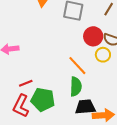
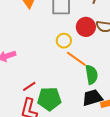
yellow circle: (103, 55) -> (64, 41), moved
green semicircle: (76, 87) -> (92, 75), moved

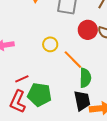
yellow circle: (64, 41) -> (50, 44), moved
black trapezoid: (92, 98) -> (82, 101), turned 85

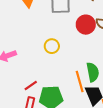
orange line: (73, 60) -> (80, 81), moved, turned 40

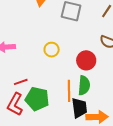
red circle: (86, 25) -> (86, 60), moved

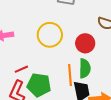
yellow circle: (52, 50) -> (50, 35), size x1.6

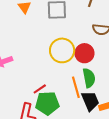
yellow circle: (50, 35) -> (62, 50), moved
red line: (21, 69) -> (40, 89), moved

